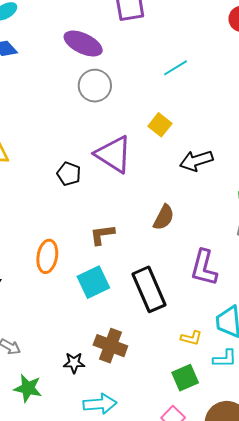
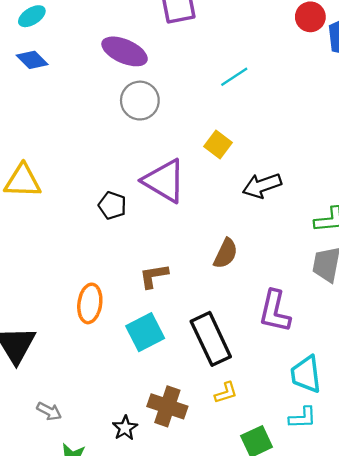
yellow L-shape: (191, 338) -> (226, 393), moved, turned -30
black star: (74, 363) -> (125, 428), turned -30

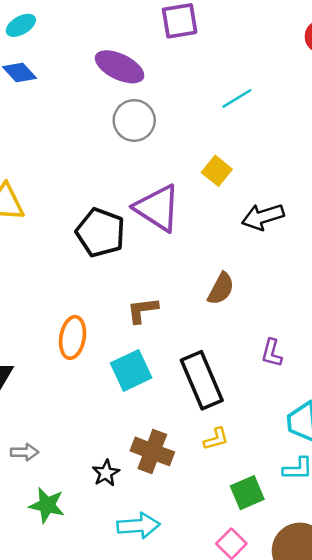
black pentagon: (112, 205) -> (100, 233), size x1.6
purple L-shape: (275, 311) -> (272, 353), size x0.6
gray arrow: (49, 411) -> (25, 452), turned -30

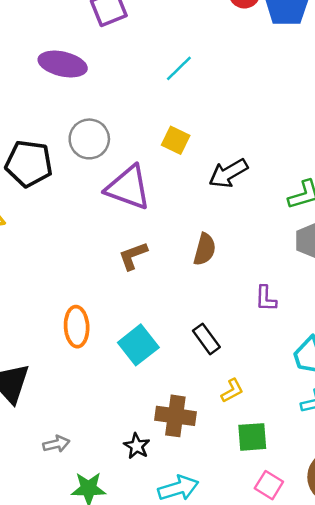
gray circle: (134, 120) -> (89, 139), moved
black pentagon: (100, 233) -> (29, 164), moved
brown L-shape: (143, 310) -> (133, 256), moved
black rectangle: (202, 380) -> (206, 339), size x0.6
green square: (247, 493) -> (252, 437), moved, turned 32

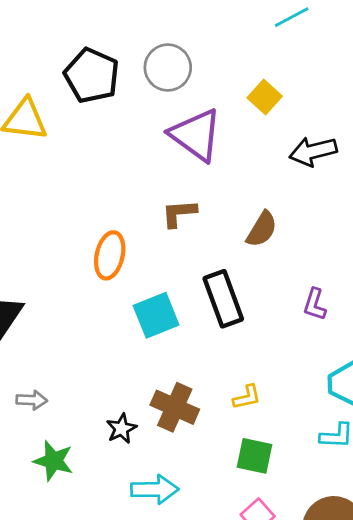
orange ellipse: (77, 327) -> (110, 255), moved
black rectangle: (206, 339) -> (223, 299), moved, size x1.5

